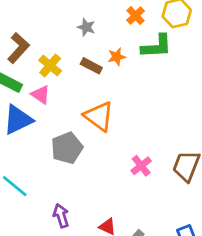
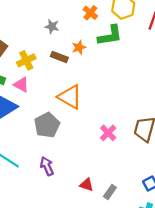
yellow cross: (50, 65) -> (26, 60), turned 30
purple arrow: (61, 216) -> (47, 166), moved

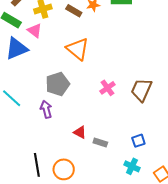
gray pentagon: (47, 125) -> (58, 84), moved
gray rectangle: (110, 192) -> (100, 143), turned 64

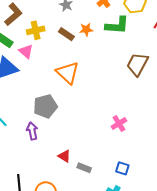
pink cross: (107, 88) -> (119, 124), moved
brown trapezoid: (141, 90) -> (137, 64), moved
blue square: (138, 141) -> (122, 168), turned 32

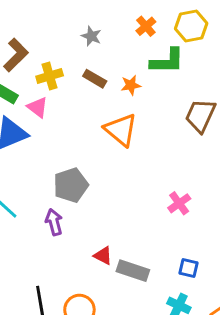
orange star: (86, 30) -> (131, 85), moved
orange triangle: (68, 73) -> (121, 130), moved
gray rectangle: (84, 168) -> (133, 271), size x1.5

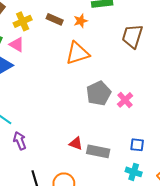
orange triangle: (121, 130) -> (77, 53), turned -50
gray pentagon: (71, 185) -> (99, 93), moved
purple arrow: (54, 222) -> (20, 141), moved

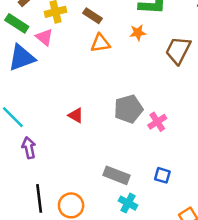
orange star: (81, 21) -> (138, 33), moved
orange triangle: (77, 53) -> (100, 43), moved, size x0.7
red triangle: (76, 143) -> (76, 115), moved
cyan cross: (134, 172) -> (128, 203), moved

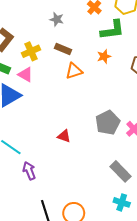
gray rectangle: (116, 175) -> (121, 171), moved, turned 35

